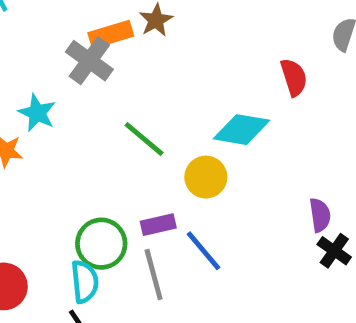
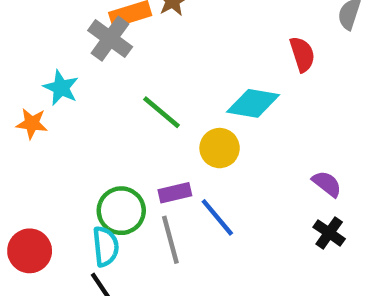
purple semicircle: (320, 215) -> (327, 184), turned -44
black cross: (334, 251) -> (329, 233), moved

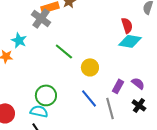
cyan diamond: (253, 103) -> (130, 41), moved
purple rectangle: (175, 193) -> (118, 86), moved, turned -48
gray line: (170, 240) -> (110, 108), moved
cyan semicircle: (106, 246) -> (39, 111), turned -72

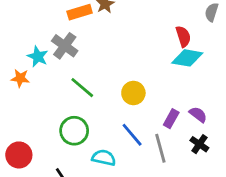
gray cross: (41, 18) -> (65, 46), moved
green line: (64, 51) -> (82, 88), moved
cyan semicircle: (39, 111) -> (104, 158), moved

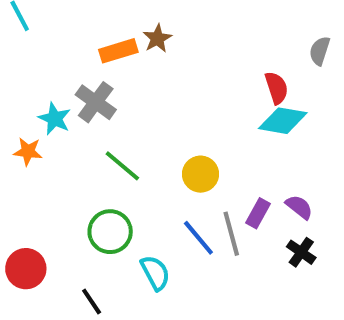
gray line: (160, 148) -> (231, 234), moved
cyan semicircle: (104, 158) -> (155, 273), turned 50

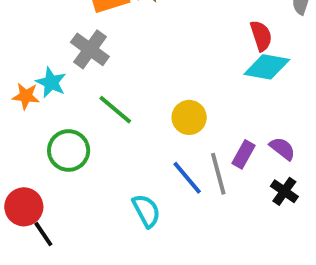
cyan star: (55, 119) -> (51, 82), moved
green circle: (110, 232) -> (69, 150), moved
black line: (92, 302) -> (43, 234), moved

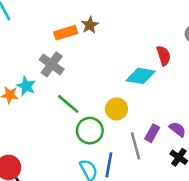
cyan diamond: (267, 67) -> (141, 76), moved
green circle: (69, 150) -> (90, 131), moved
blue line: (187, 178) -> (109, 165), moved, turned 50

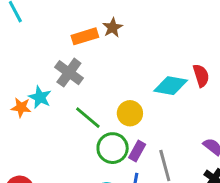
red semicircle: (164, 56) -> (201, 76), moved
yellow circle: (117, 109) -> (130, 113), moved
purple rectangle: (152, 133) -> (137, 151), moved

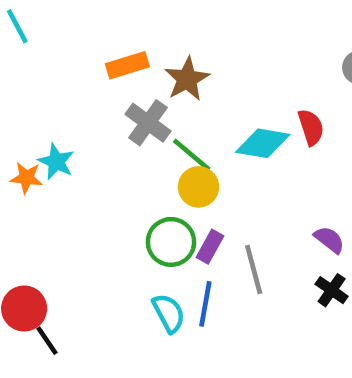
brown star: (113, 28) -> (187, 79), moved, size x1.4
gray cross: (69, 73) -> (148, 123), moved
green line: (88, 118) -> (192, 155), moved

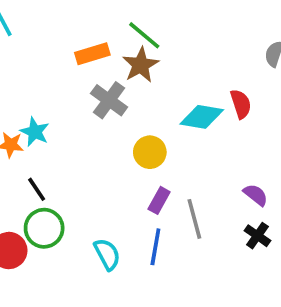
green line: (192, 155) -> (144, 35), moved
green circle: (171, 242) -> (44, 228), moved
cyan semicircle: (169, 313) -> (107, 254), moved
black line: (47, 341) -> (37, 189), moved

